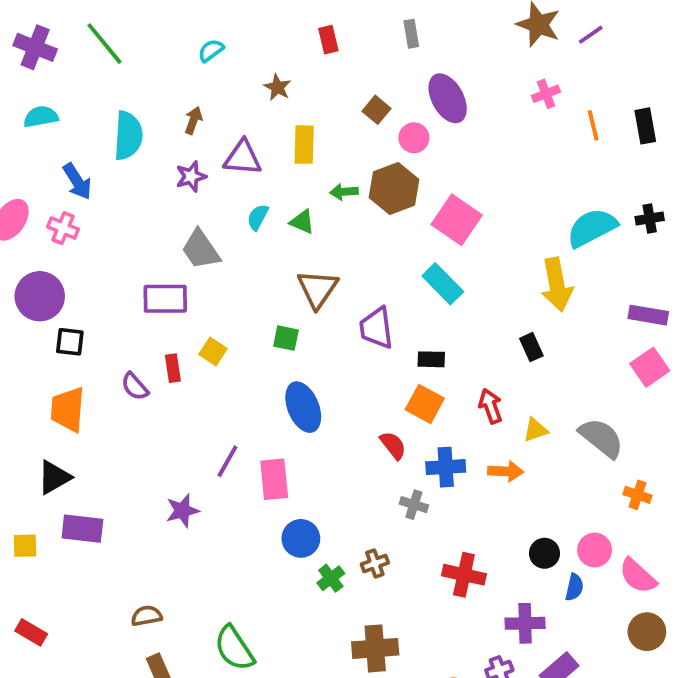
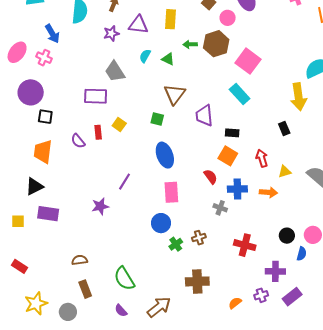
pink rectangle: (274, 479) -> (171, 192), moved

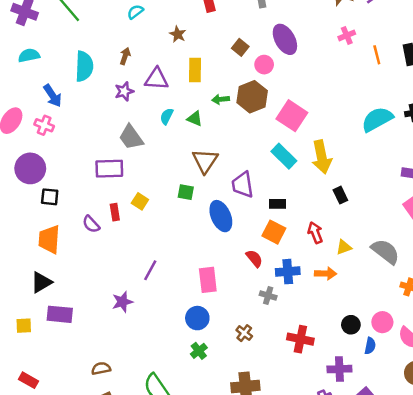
yellow arrow: (299, 97) -> (322, 157), moved
blue ellipse: (165, 155) -> (221, 216), moved
brown cross: (199, 238) -> (244, 333), turned -32
green cross: (176, 244) -> (199, 351), moved

